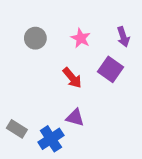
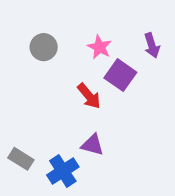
purple square: (110, 69) -> (120, 75), moved

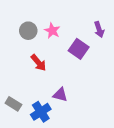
pink star: (99, 47) -> (52, 31), moved
red arrow: (89, 96) -> (39, 63), moved

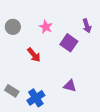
gray circle: (28, 31) -> (13, 27), moved
purple triangle: (60, 95) -> (70, 86), moved

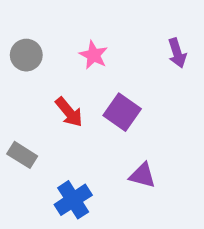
purple square: (69, 43) -> (122, 112), moved
gray rectangle: (12, 91) -> (22, 155), moved

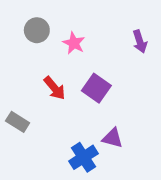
gray circle: (26, 55) -> (37, 30), moved
blue cross: (73, 200) -> (83, 157), moved

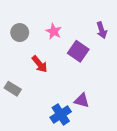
gray circle: (37, 30) -> (20, 33), moved
purple square: (96, 88) -> (78, 51), moved

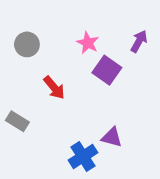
purple arrow: (102, 30) -> (139, 41), turned -133
pink star: (54, 31) -> (88, 43), moved

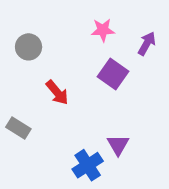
pink star: (88, 43) -> (103, 30), moved, turned -30
purple triangle: (112, 137) -> (118, 145), turned 45

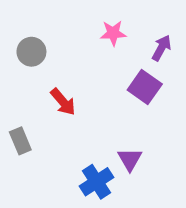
purple square: (113, 74) -> (145, 87), moved
gray rectangle: (18, 128) -> (20, 141), turned 35

